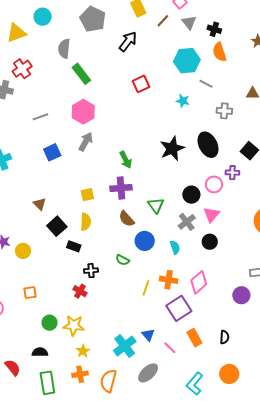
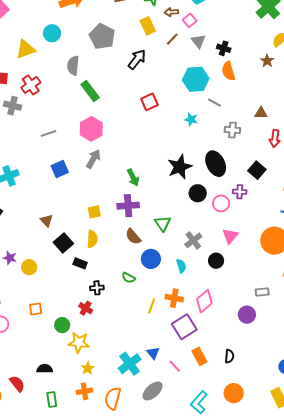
black circle: (191, 195) -> (198, 193), moved
pink triangle: (211, 215) -> (230, 236), moved
green circle: (50, 323) -> (62, 325), moved
green rectangle: (47, 383) -> (52, 399), size x0.7

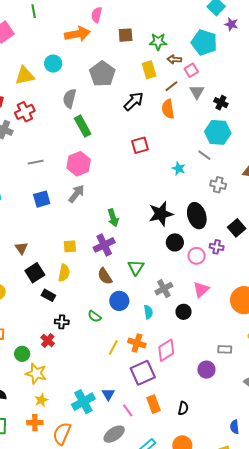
orange semicircle: (228, 71) -> (168, 109), moved
cyan hexagon: (196, 79) -> (218, 132), moved
purple cross: (128, 206) -> (104, 245), turned -30
gray ellipse: (153, 391) -> (114, 434), moved

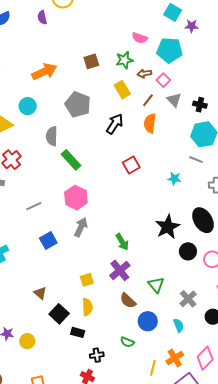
pink semicircle: (97, 15) -> (140, 38), moved, turned -70
orange semicircle: (168, 109) -> (150, 123), turned 30
orange cross: (137, 343) -> (175, 358), turned -36

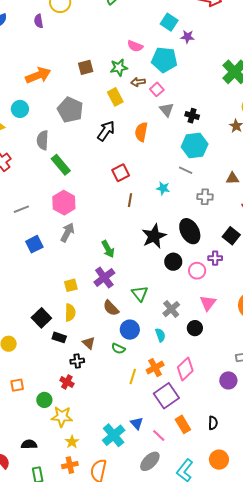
brown line: (148, 100) -> (130, 200), moved, turned -32
brown triangle: (40, 293) -> (89, 343), moved
green semicircle: (127, 342) -> (118, 349), moved

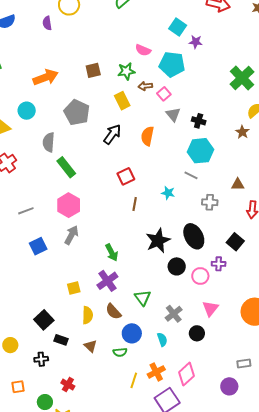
yellow semicircle: (70, 312) -> (88, 315), moved
green semicircle: (118, 349) -> (120, 352), turned -32
black cross: (77, 361) -> (41, 359), moved

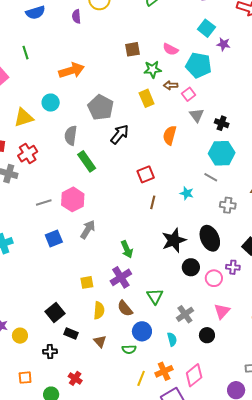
brown square: (93, 70) -> (132, 49), moved
black arrow: (112, 134) -> (120, 134), moved
pink hexagon: (69, 205) -> (73, 199), moved

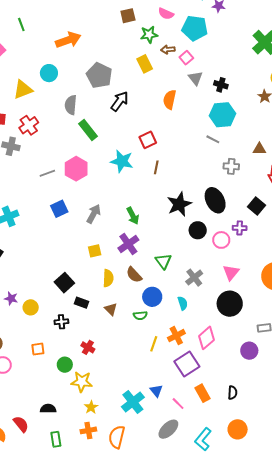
cyan star: (187, 193) -> (122, 161), moved, size x1.6
gray arrow: (88, 229) -> (94, 214), moved
black circle: (207, 335) -> (230, 304), moved, size x1.6

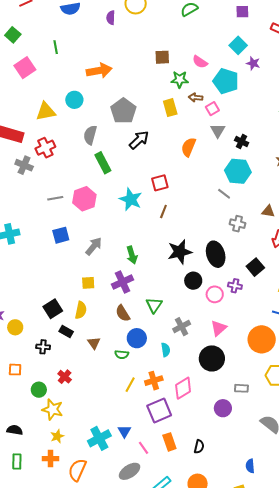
yellow semicircle: (108, 278) -> (81, 310), moved

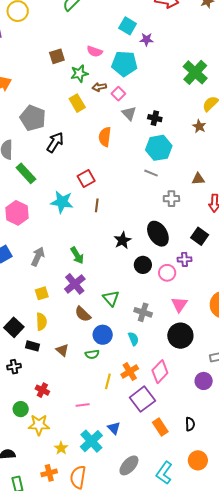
black star: (180, 252) -> (122, 240), size x0.7
gray cross: (182, 327) -> (143, 312), turned -30
yellow star: (57, 436) -> (61, 448), moved
pink line: (143, 448) -> (83, 405), moved, turned -48

